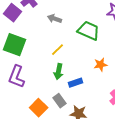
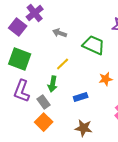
green arrow: (58, 72) -> (53, 84), moved
gray rectangle: (60, 101) -> (44, 102), moved

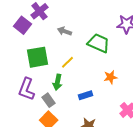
green square: (20, 59) -> (38, 57), moved, turned -30

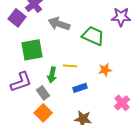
gray arrow: (64, 31) -> (59, 24), size x1.5
yellow line: (68, 62) -> (70, 66), moved, turned 48
purple L-shape: (26, 89) -> (21, 82), turned -130

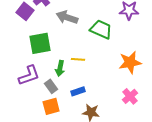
orange star: (105, 70) -> (130, 62), moved, size x1.6
blue rectangle: (80, 88) -> (78, 91), moved
orange square: (43, 113) -> (51, 106), turned 30

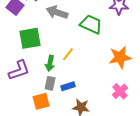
yellow line: (78, 59) -> (68, 54), turned -56
gray rectangle: (51, 86) -> (50, 83), moved, turned 48

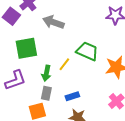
green trapezoid: (91, 24) -> (87, 51), moved
blue rectangle: (68, 86) -> (72, 96), moved

